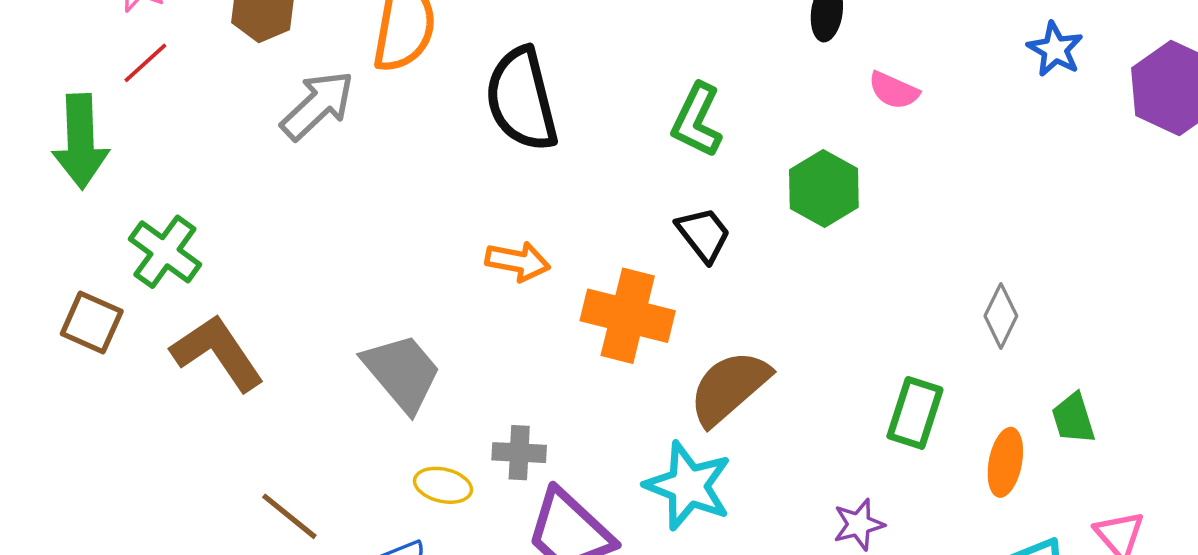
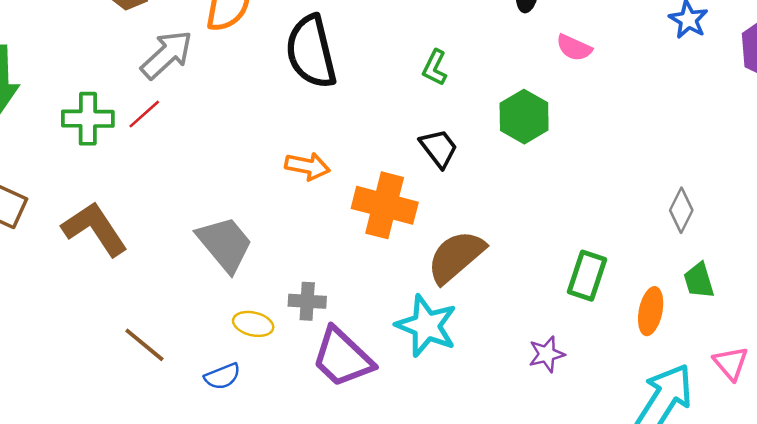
red line: (145, 63) -> (144, 114), moved
green L-shape: (697, 120) -> (435, 68), size x0.7
green cross: (165, 252) -> (88, 119), moved, turned -36
gray diamond: (1001, 316) -> (681, 210), moved

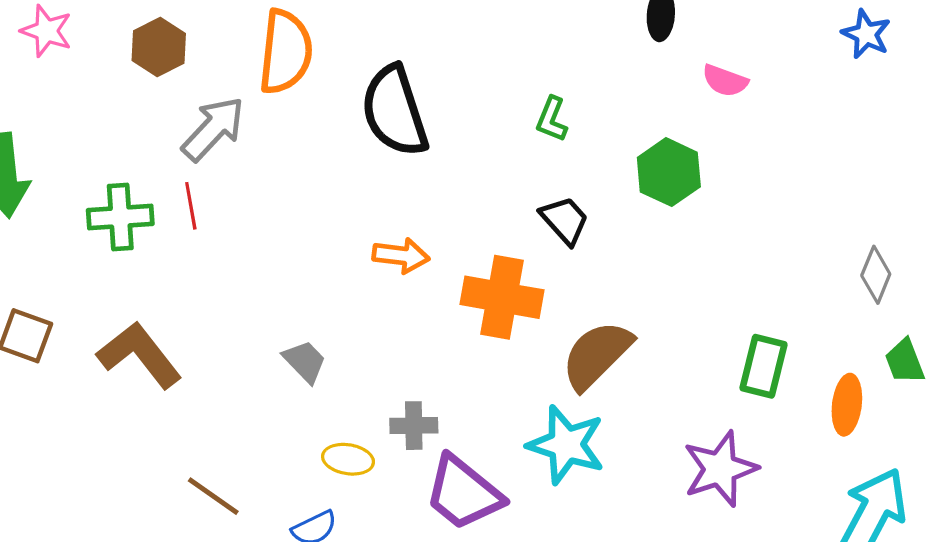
red line: (144, 114) -> (191, 206), turned -54
gray trapezoid: (225, 244) -> (305, 361), size x0.6
purple star: (547, 354) -> (720, 469), size x1.6

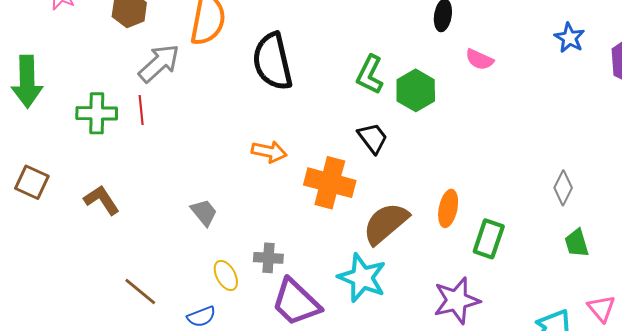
green L-shape: (552, 119) -> (370, 75), size x1.4
green hexagon: (669, 172) -> (416, 90), moved
brown L-shape: (139, 355) -> (102, 200), size x0.7
orange ellipse: (847, 405) -> (448, 208), moved
yellow ellipse: (348, 459) -> (226, 275), turned 48

